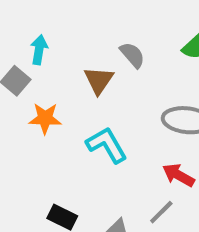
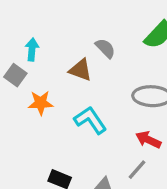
brown triangle: (99, 80) -> (80, 70), turned -40

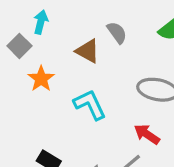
orange star: (41, 103) -> (41, 79), turned 30

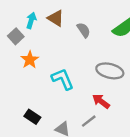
brown triangle: (88, 51) -> (56, 18), moved

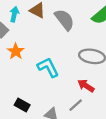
gray semicircle: (84, 30) -> (64, 20), size x1.5

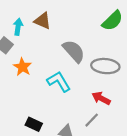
gray semicircle: (64, 20) -> (74, 51), moved

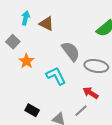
cyan arrow: (18, 27) -> (26, 18), moved

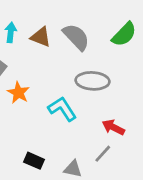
gray semicircle: (71, 51) -> (76, 37), moved
gray ellipse: (96, 66) -> (93, 81), moved

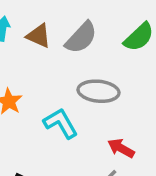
gray semicircle: (76, 37) -> (81, 38), turned 84

